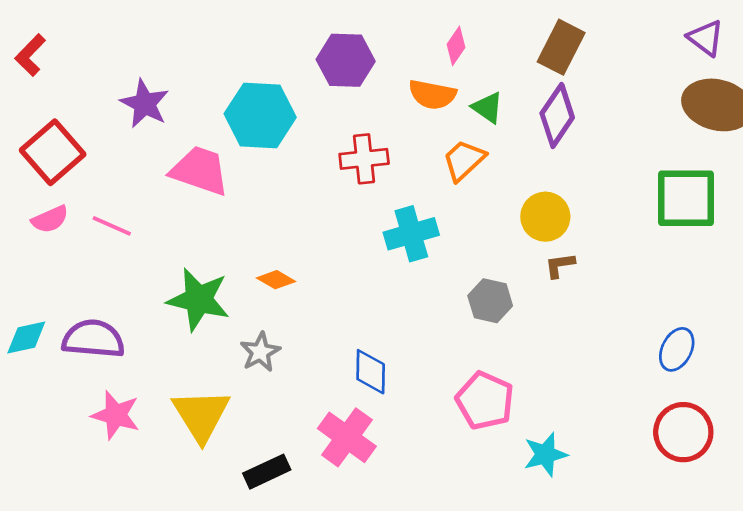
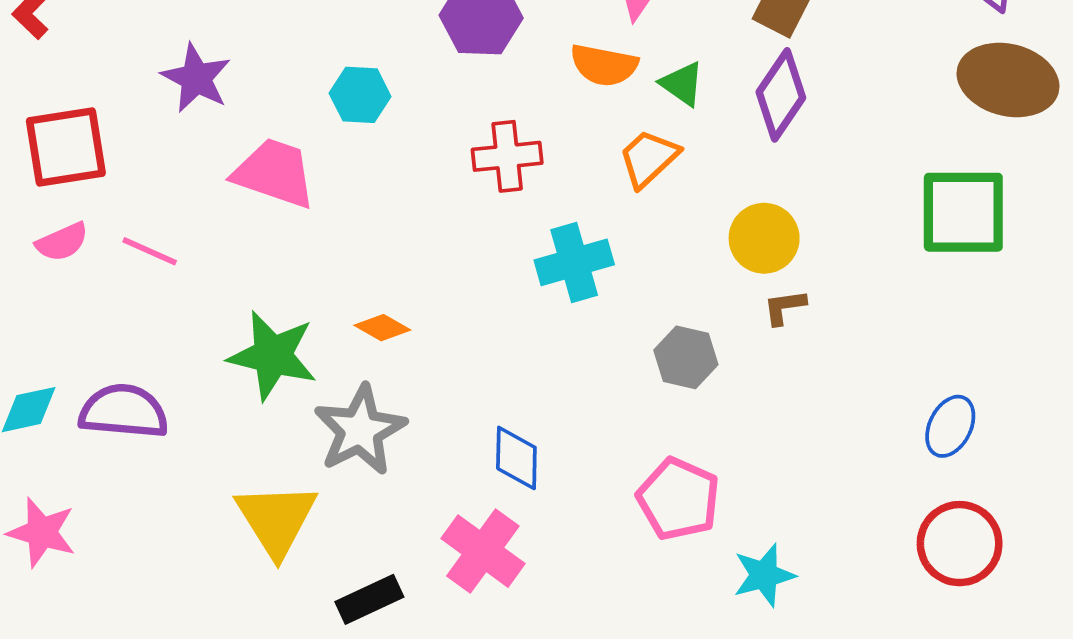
cyan hexagon: (260, 115) -> (360, 95), size x0.6
red square: (53, 152) -> (66, 147), turned 32
gray star: (260, 352) -> (360, 430), size x1.6
pink star: (116, 415) -> (42, 532), moved

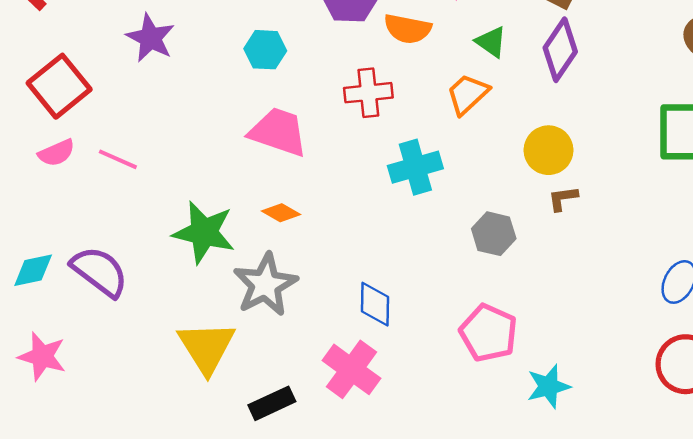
orange semicircle: (604, 65) -> (408, 29), moved
red square: (66, 147) -> (59, 86), turned -30
pink trapezoid: (274, 173) -> (278, 132), moved
purple semicircle: (124, 411) -> (100, 272), turned 32

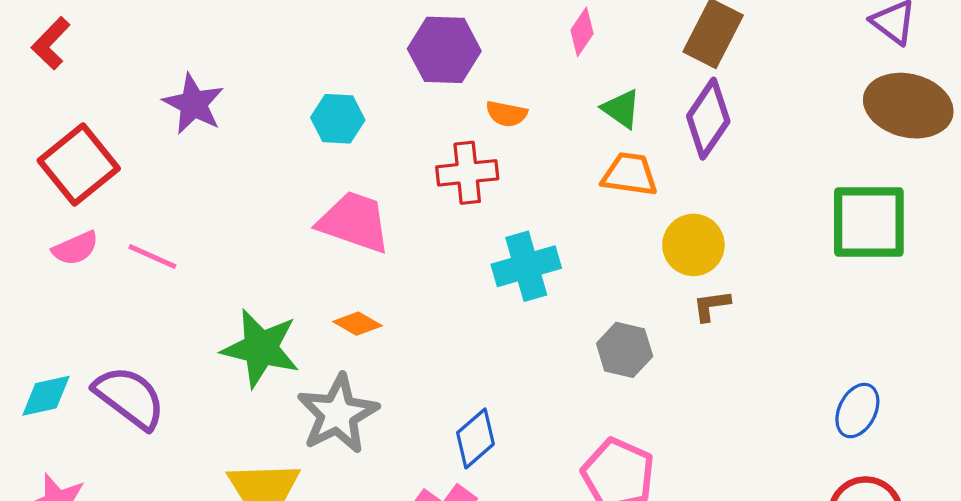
orange semicircle: (408, 29) -> (507, 114), moved, size x0.7
orange trapezoid: (468, 94) -> (630, 174), moved, turned 51
blue diamond: (375, 304) -> (475, 438), turned 48

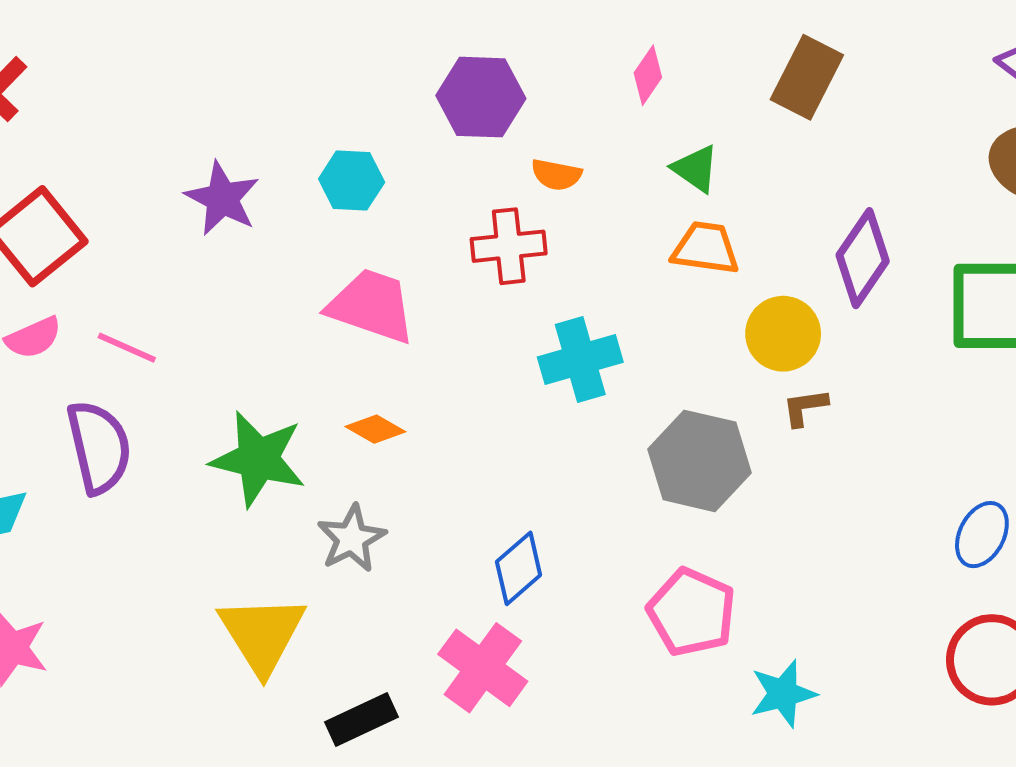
purple star: (193, 104) -> (222, 198), moved
purple diamond: (708, 119) -> (863, 258), moved
gray hexagon: (625, 350) -> (700, 461), size x1.5
purple semicircle: (130, 397) -> (99, 447), moved, turned 40
gray star: (338, 414) -> (352, 539), size x0.7

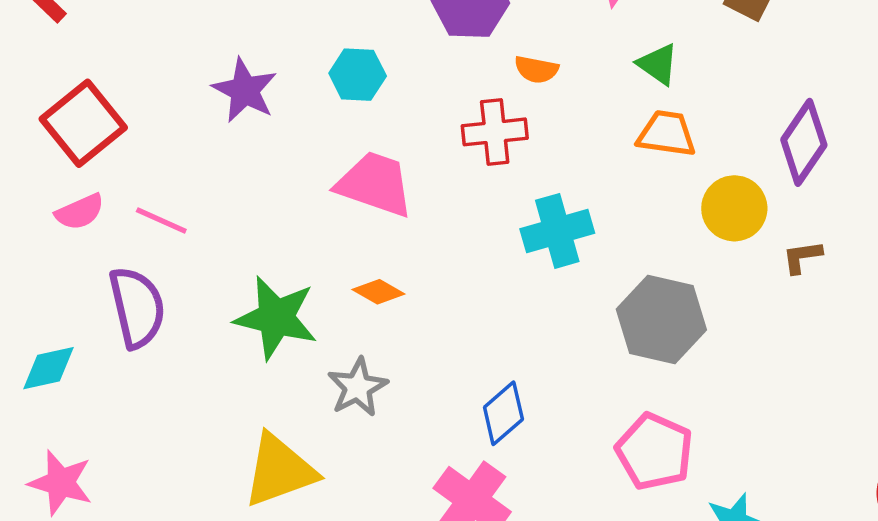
brown L-shape: (805, 407) -> (802, 257), moved
yellow triangle: (262, 634) -> (279, 471), turned 42

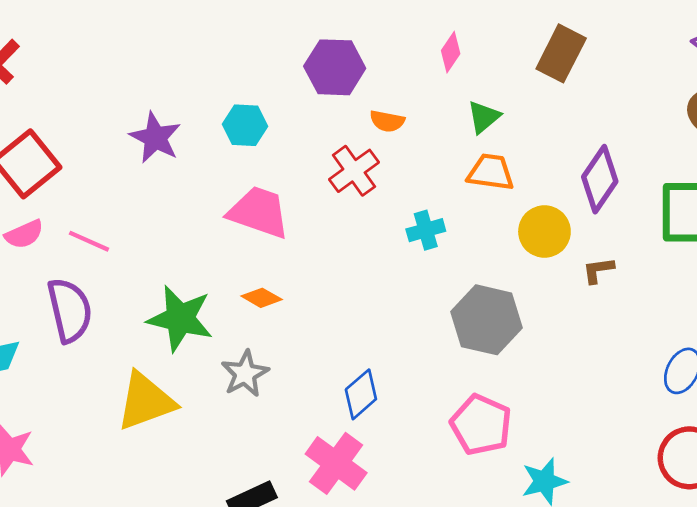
green triangle: (658, 64) -> (484, 117), turned 45
red cross: (495, 132) -> (354, 171), turned -30
cyan cross: (557, 231) -> (426, 230), moved, size x0.7
yellow triangle: (279, 471) -> (146, 401), moved

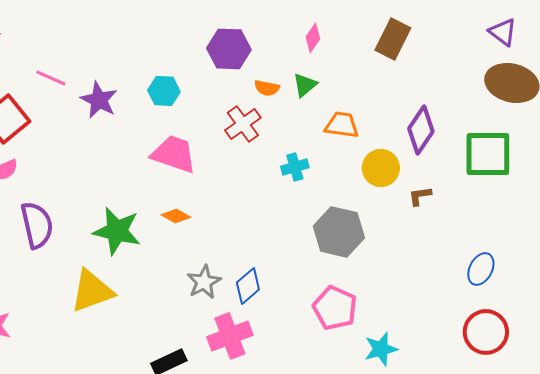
green triangle: (484, 117) -> (305, 85), moved
pink line: (89, 241) -> (51, 78), moved
gray star: (245, 374) -> (204, 282), moved
pink cross: (336, 463) -> (230, 336), turned 33

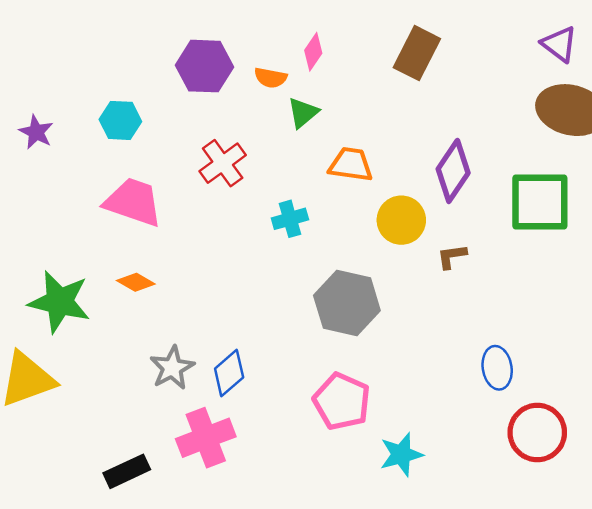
orange semicircle: (267, 88) -> (271, 78), moved
purple star: (99, 100) -> (36, 132), size x0.7
blue ellipse: (481, 269) -> (497, 368), moved, turned -36

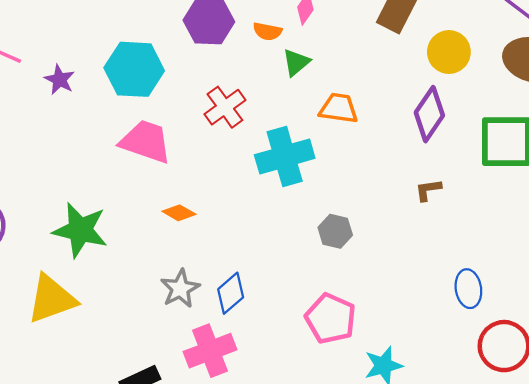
cyan hexagon: (120, 120) -> (134, 69), size x1.6
cyan cross: (290, 219) -> (285, 157), size x1.8
yellow circle: (401, 220) -> (449, 52), moved
orange diamond: (136, 282) -> (179, 213), moved
gray hexagon: (347, 303) -> (335, 231), size x0.6

